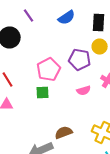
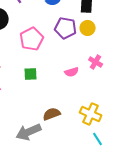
purple pentagon: (80, 60) -> (66, 28), moved
pink pentagon: (49, 70) -> (32, 39), moved

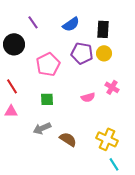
brown semicircle: (52, 114) -> (68, 139), turned 54
gray arrow: (29, 132) -> (42, 128), moved, size x0.7

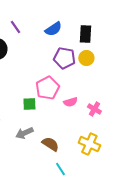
pink pentagon: (48, 64) -> (47, 88), moved
pink cross: (112, 87) -> (94, 109), moved
cyan line: (114, 164) -> (60, 169), moved

